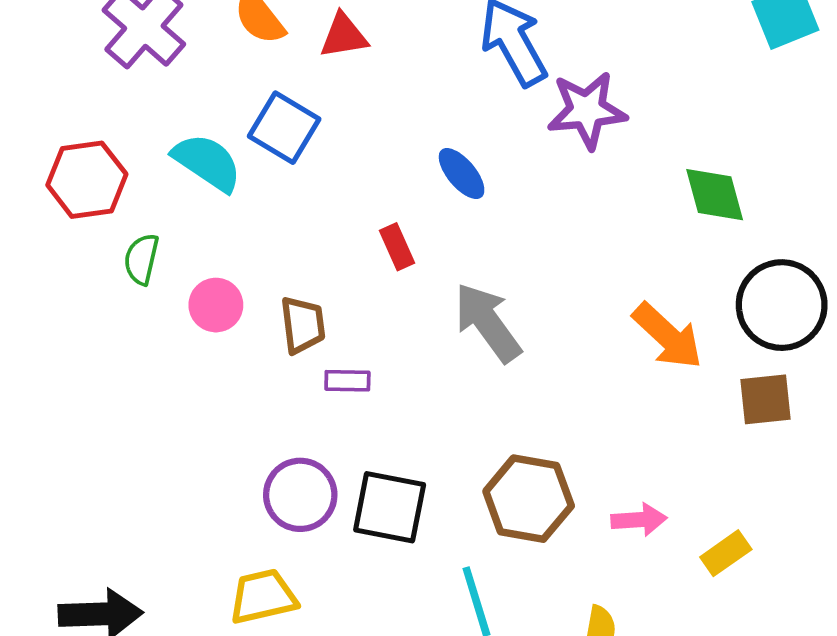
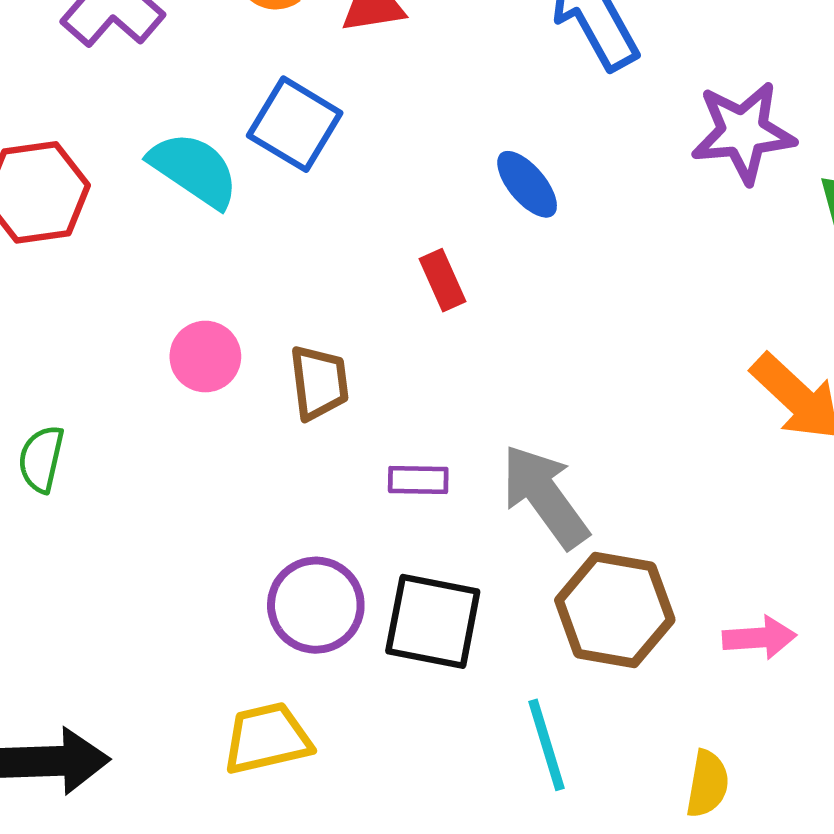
purple star: (587, 110) -> (743, 132), moved
green semicircle: (141, 259) -> (41, 459), moved
gray arrow: (488, 322) -> (545, 496), moved
purple rectangle: (347, 381) -> (418, 480), moved

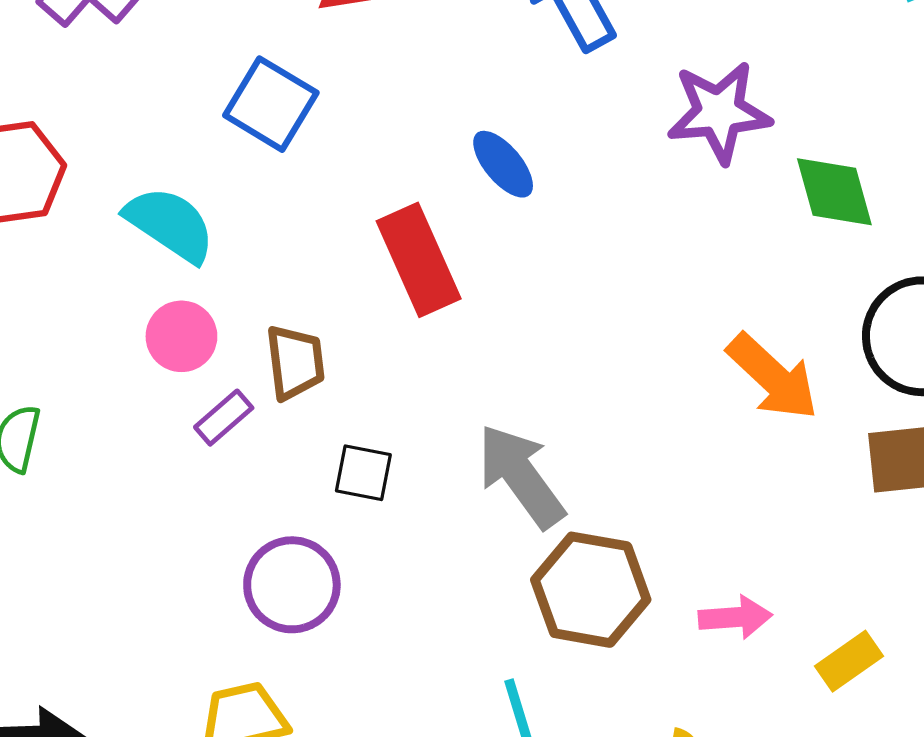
cyan semicircle: (194, 170) -> (170, 224), moved
red rectangle: (443, 280) -> (419, 260), size x1.8
purple rectangle: (418, 480) -> (224, 418), moved, turned -42
black square: (433, 621) -> (363, 473), moved, size x0.6

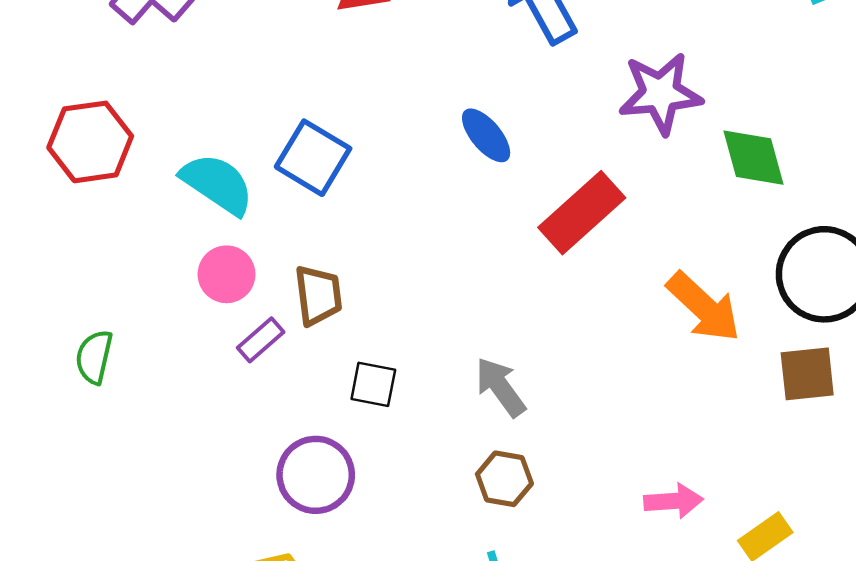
blue square: (271, 104) -> (313, 158), moved
red rectangle: (419, 260) -> (582, 213), moved, turned 72
gray arrow: (521, 476) -> (500, 387), size x0.7
brown hexagon: (591, 590) -> (504, 479), moved, size x0.6

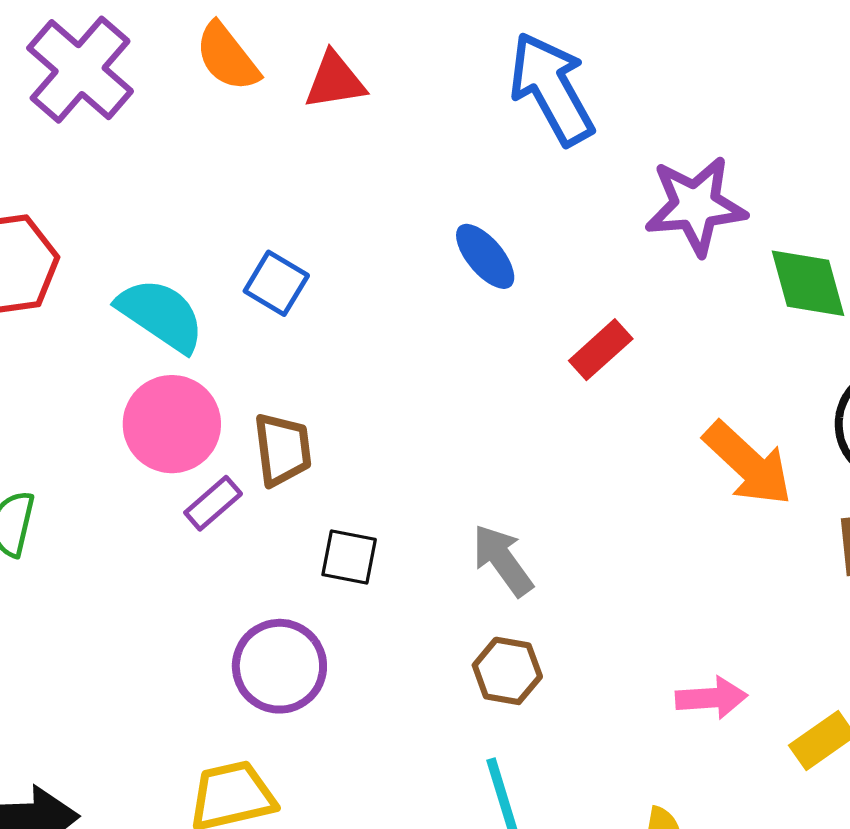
blue square: (313, 158) -> (276, 283), size x0.7
red rectangle: (582, 213) -> (601, 350), size x0.6
pink circle: (227, 274) -> (172, 424), size x1.4

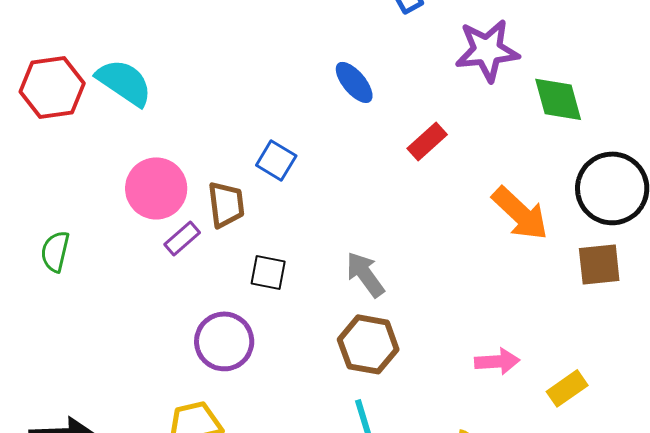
blue square: (276, 283) -> (276, 160), moved
cyan semicircle: (161, 315) -> (124, 82), moved
brown hexagon: (507, 671) -> (368, 344), size x1.4

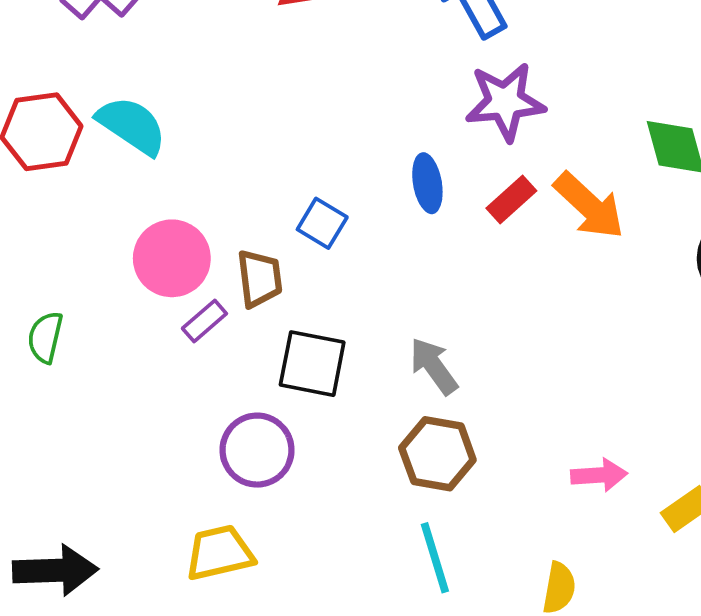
purple star: (487, 50) -> (505, 102), moved
blue ellipse: (354, 82) -> (427, 183), moved, turned 30
orange arrow: (520, 213) -> (589, 206), moved
black square: (268, 272) -> (312, 364), size x1.5

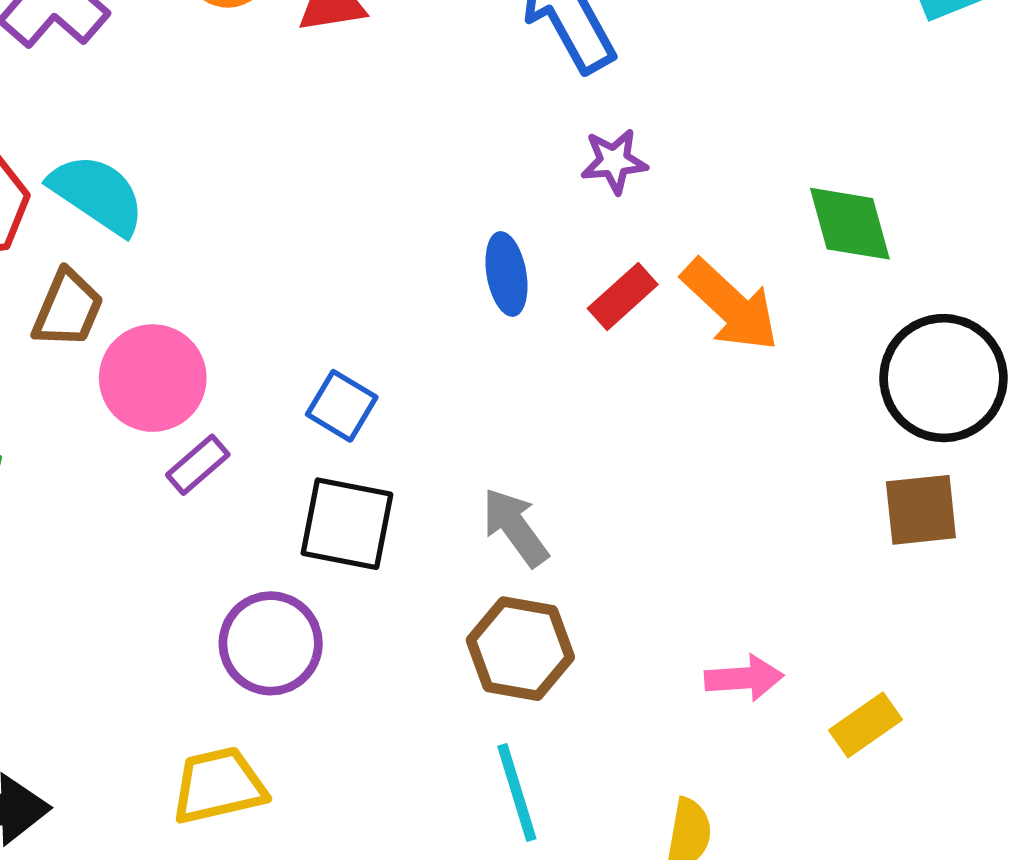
purple star: (505, 102) -> (614, 161), size x0.6
blue square: (322, 223) -> (342, 406), moved
brown trapezoid: (260, 278) -> (68, 309), moved, turned 30

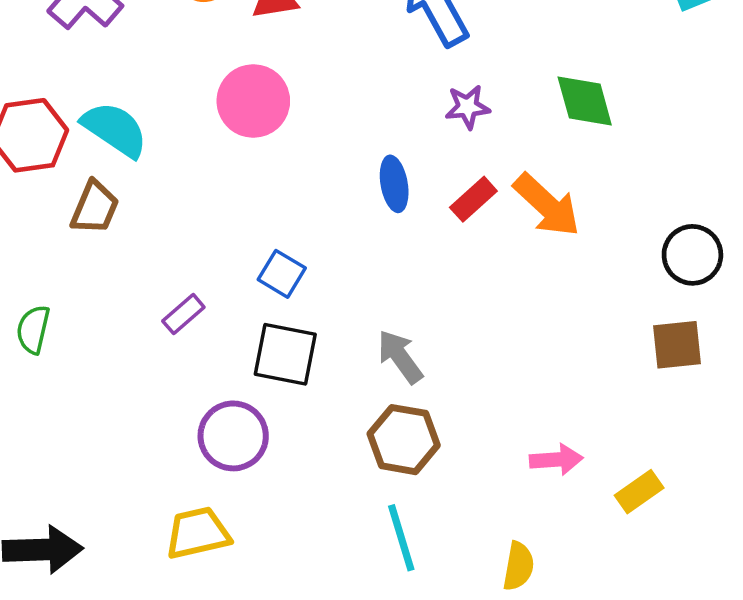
green diamond: (850, 224) -> (585, 101), moved
pink circle: (153, 378) -> (253, 101), moved
black circle: (943, 378) -> (692, 255), size x0.7

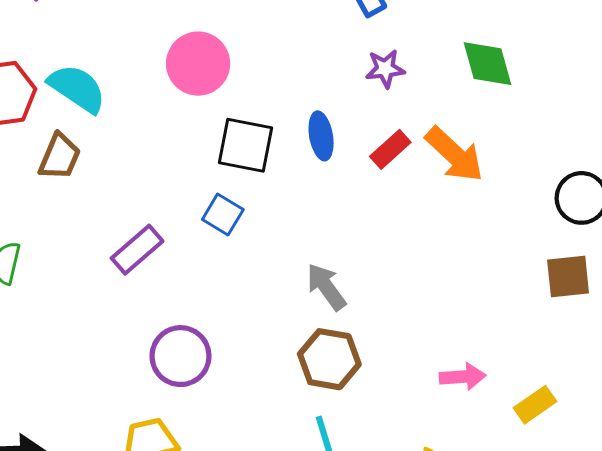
purple rectangle: (183, 314) -> (137, 250), size x1.4
black square: (285, 354) -> (246, 145), moved

